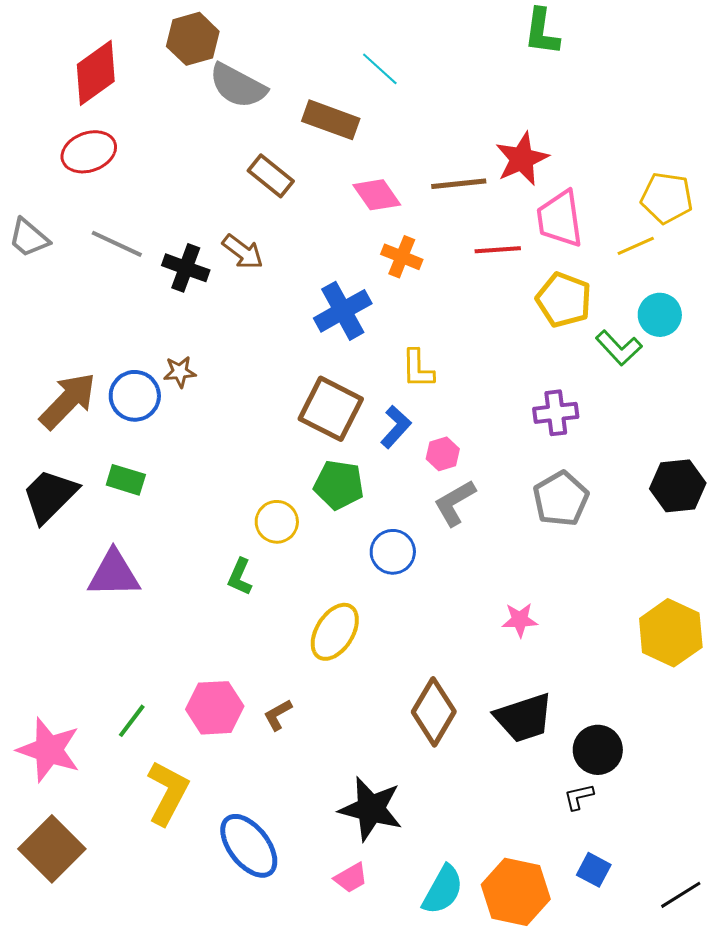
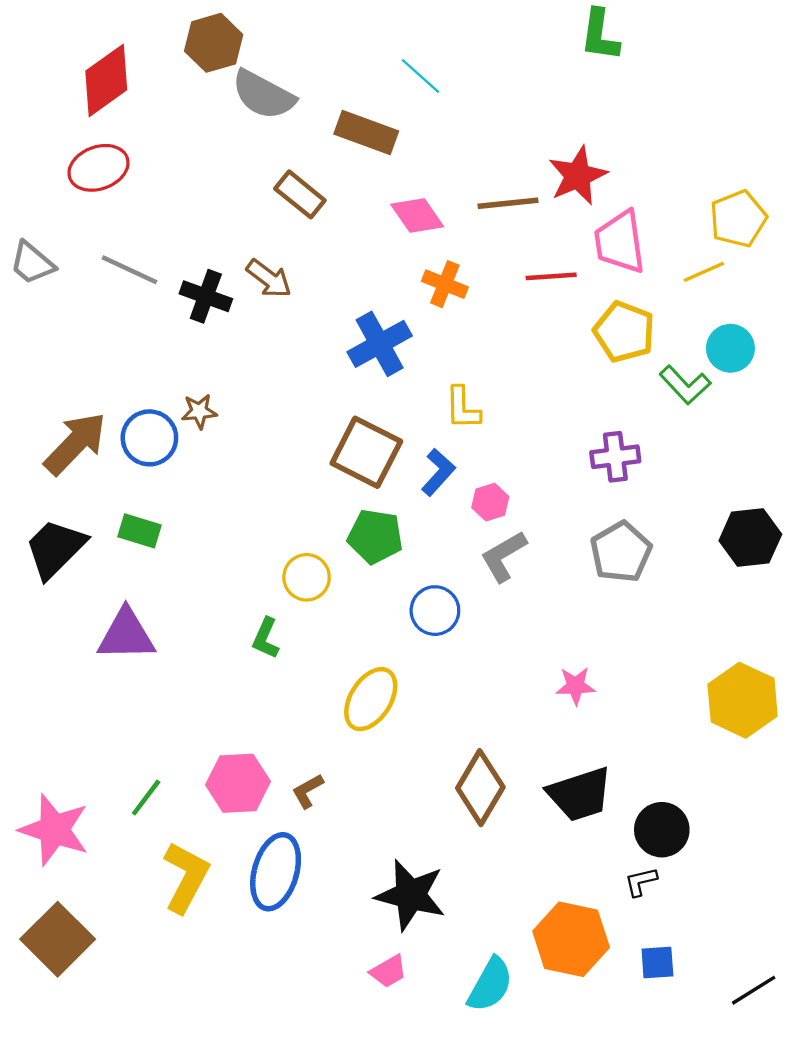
yellow pentagon: (667, 198) -> (738, 219), turned -30
blue ellipse: (249, 846) -> (276, 872), moved, turned 54
blue square: (594, 870) -> (657, 962), turned -32
orange hexagon: (516, 892) -> (571, 939), moved

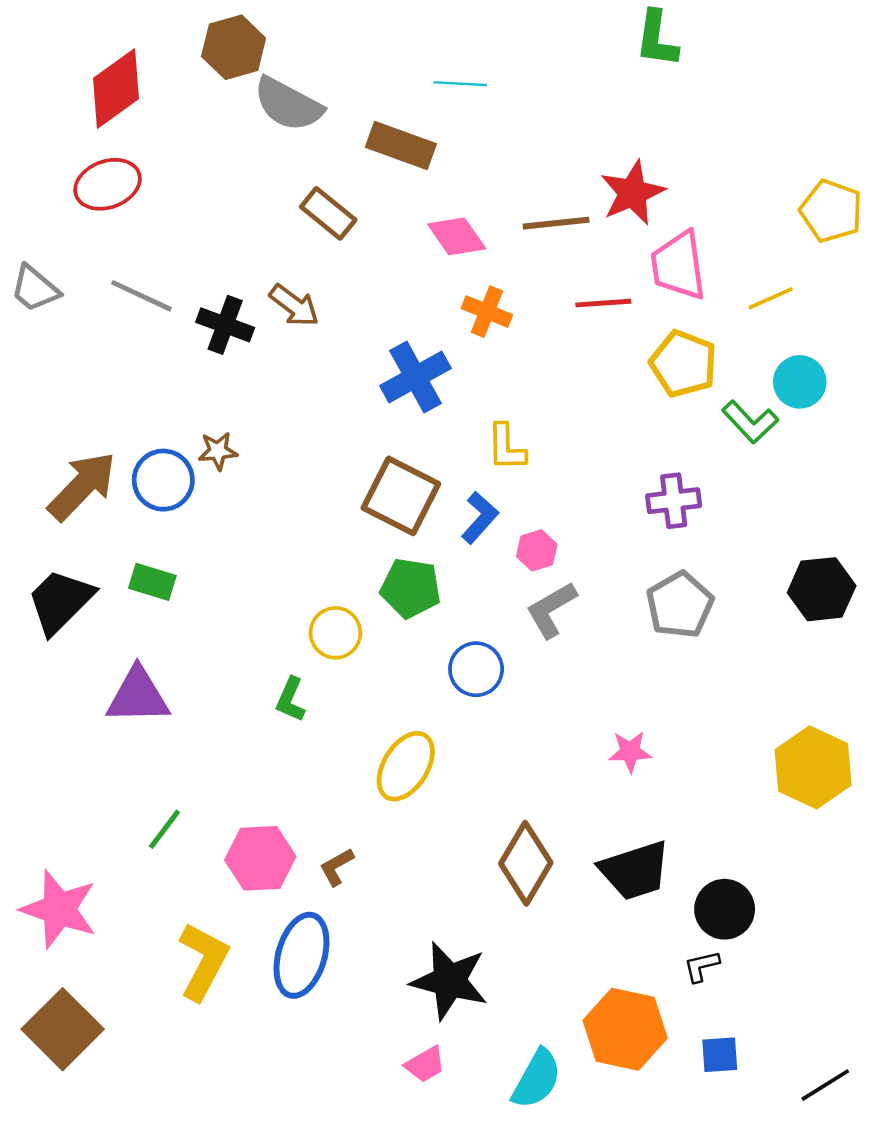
cyan line: (421, 76) -> (460, 84), turned -39
yellow pentagon: (738, 219) -> (831, 211), moved, turned -30
green line: (146, 798) -> (164, 829), moved

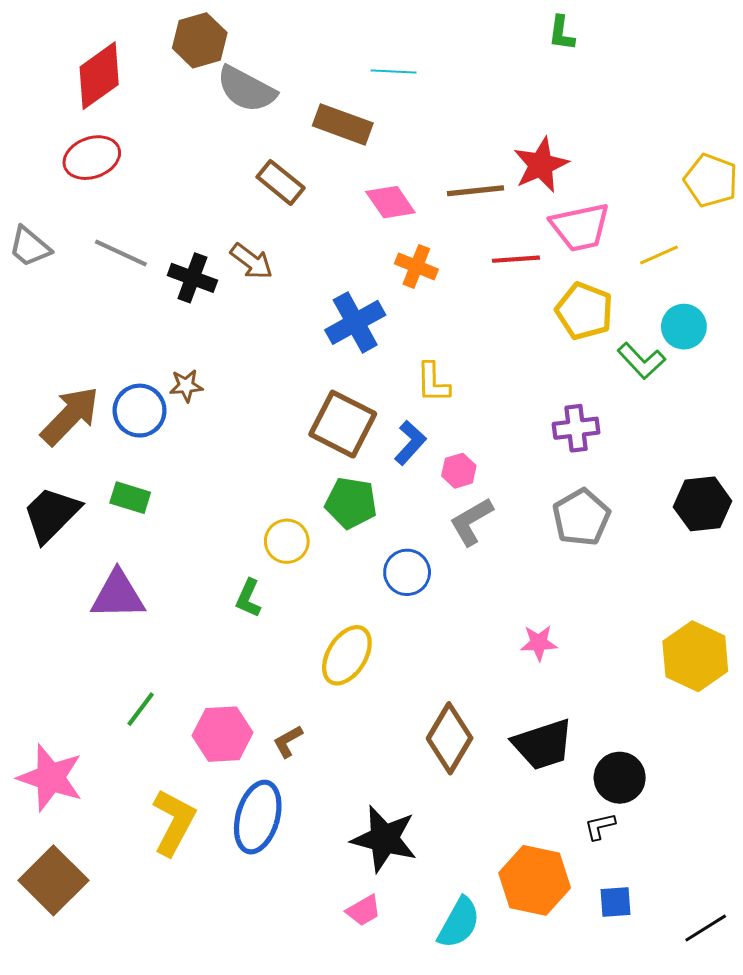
green L-shape: (657, 39) -> (562, 33), size x0.7
pink trapezoid: (679, 265) -> (580, 227), turned -94

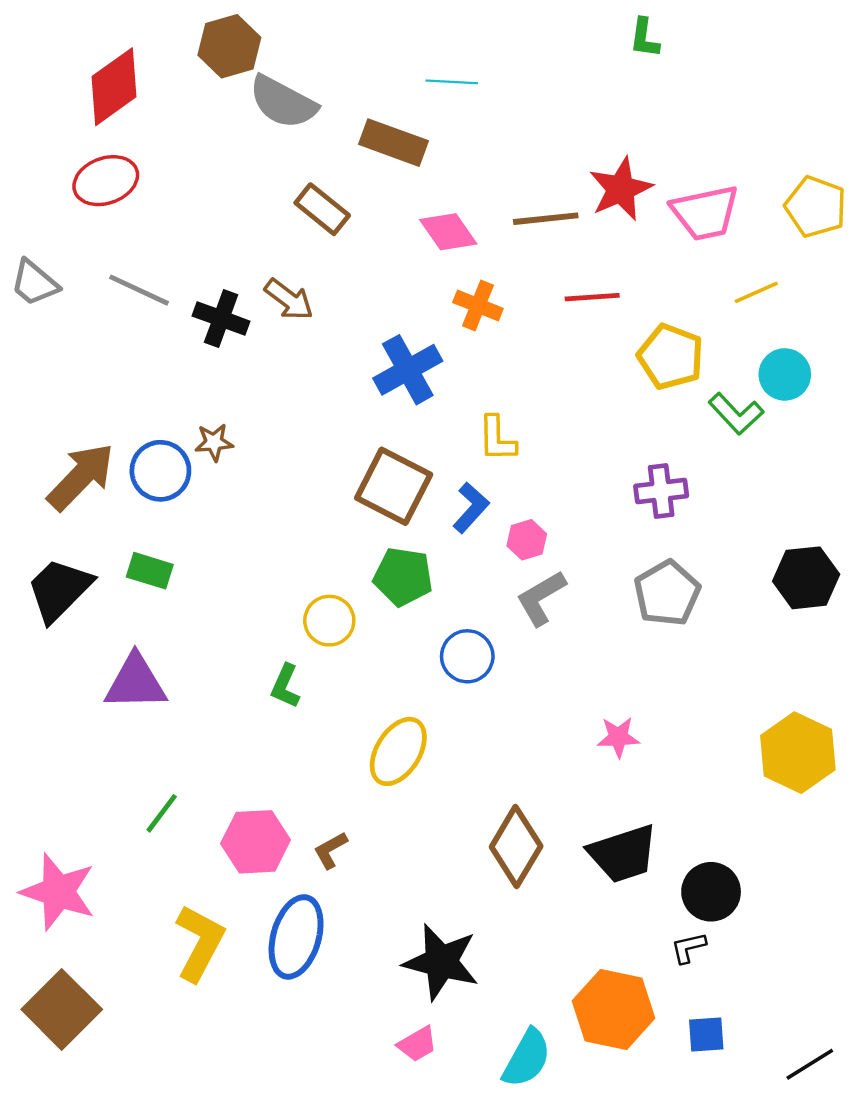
pink trapezoid: (580, 227) -> (705, 213), moved

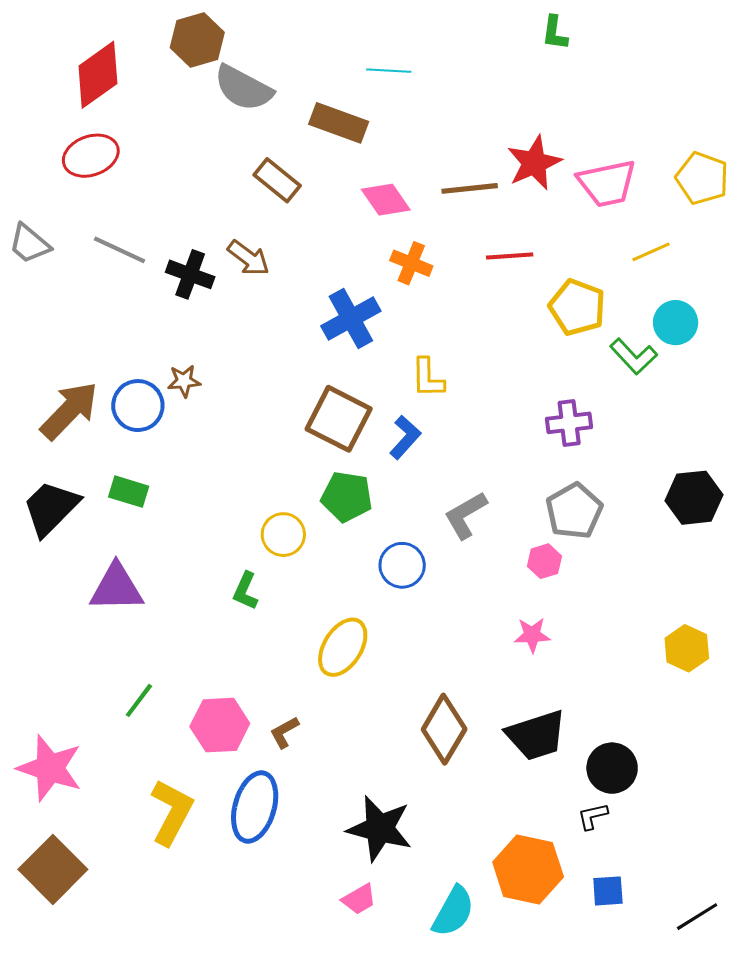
pink hexagon: (527, 540) -> (544, 561), moved
yellow hexagon: (798, 753) -> (687, 648), size x0.7

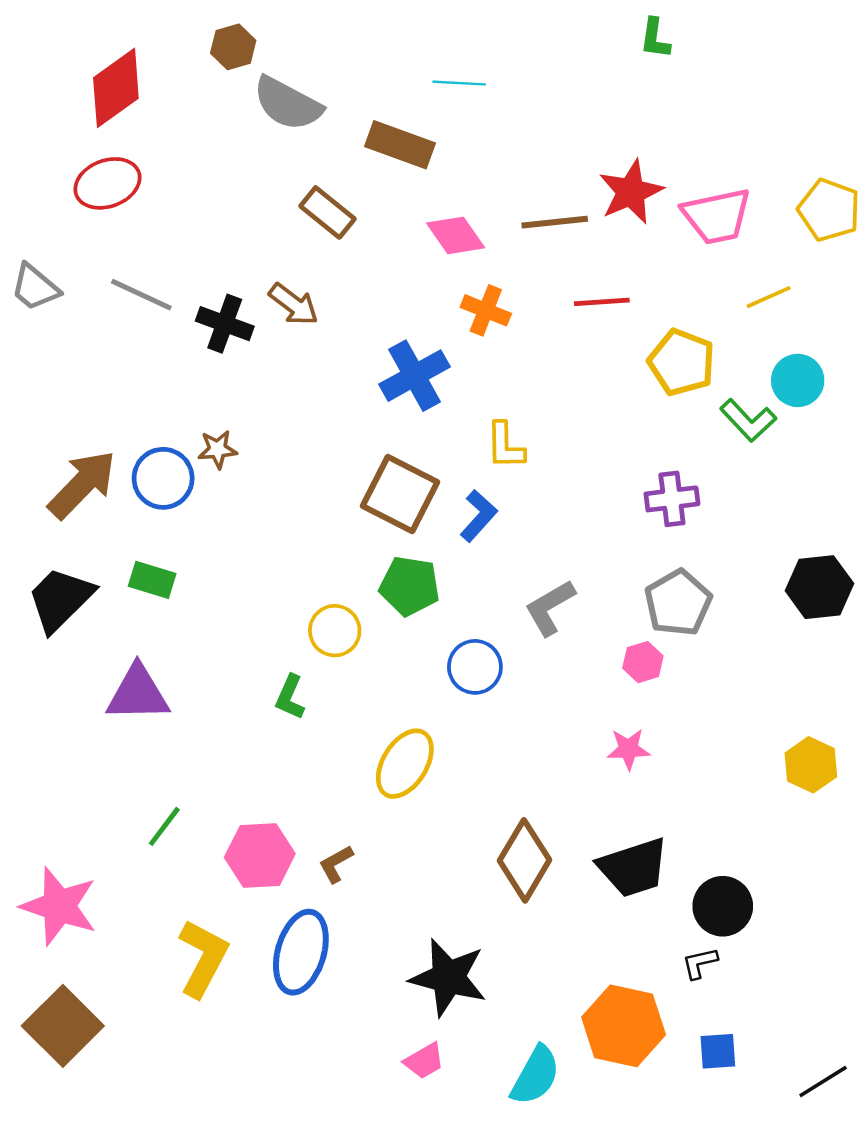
brown hexagon: (197, 40) -> (233, 47), size x0.7

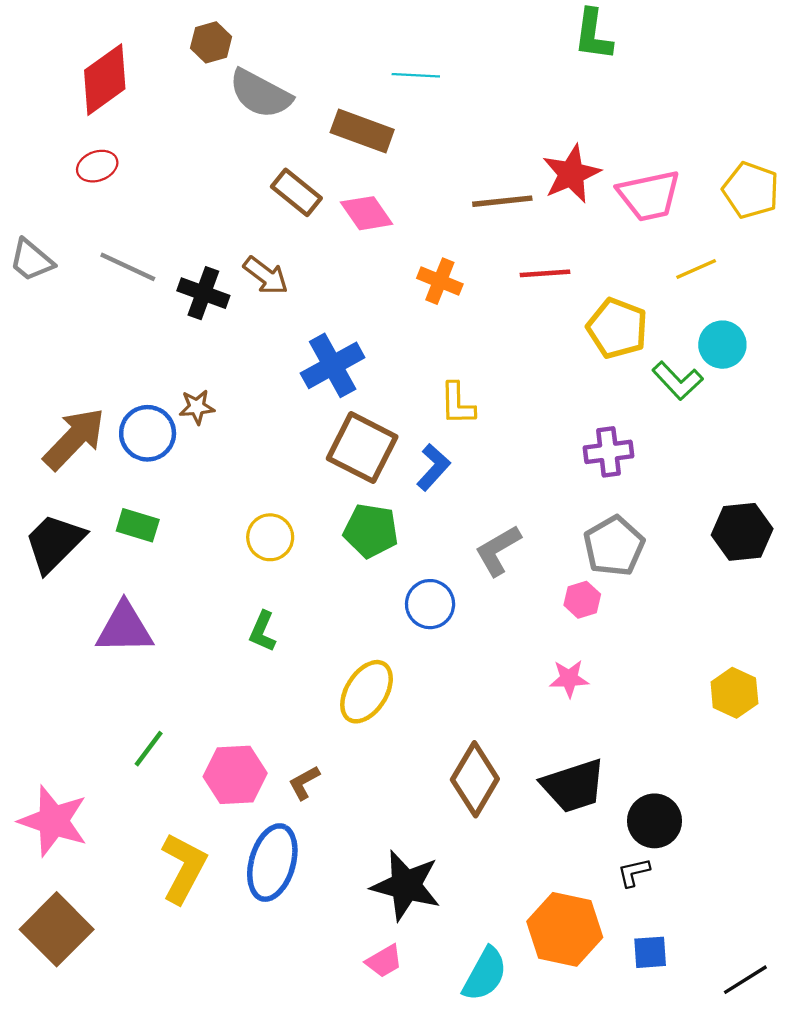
green L-shape: (655, 38) -> (593, 35), size x1.4
red ellipse: (107, 183) -> (97, 166), size x0.7
pink diamond: (456, 235) -> (367, 213), moved
blue cross: (414, 376) -> (333, 365), moved
yellow circle: (335, 631) -> (270, 537), moved

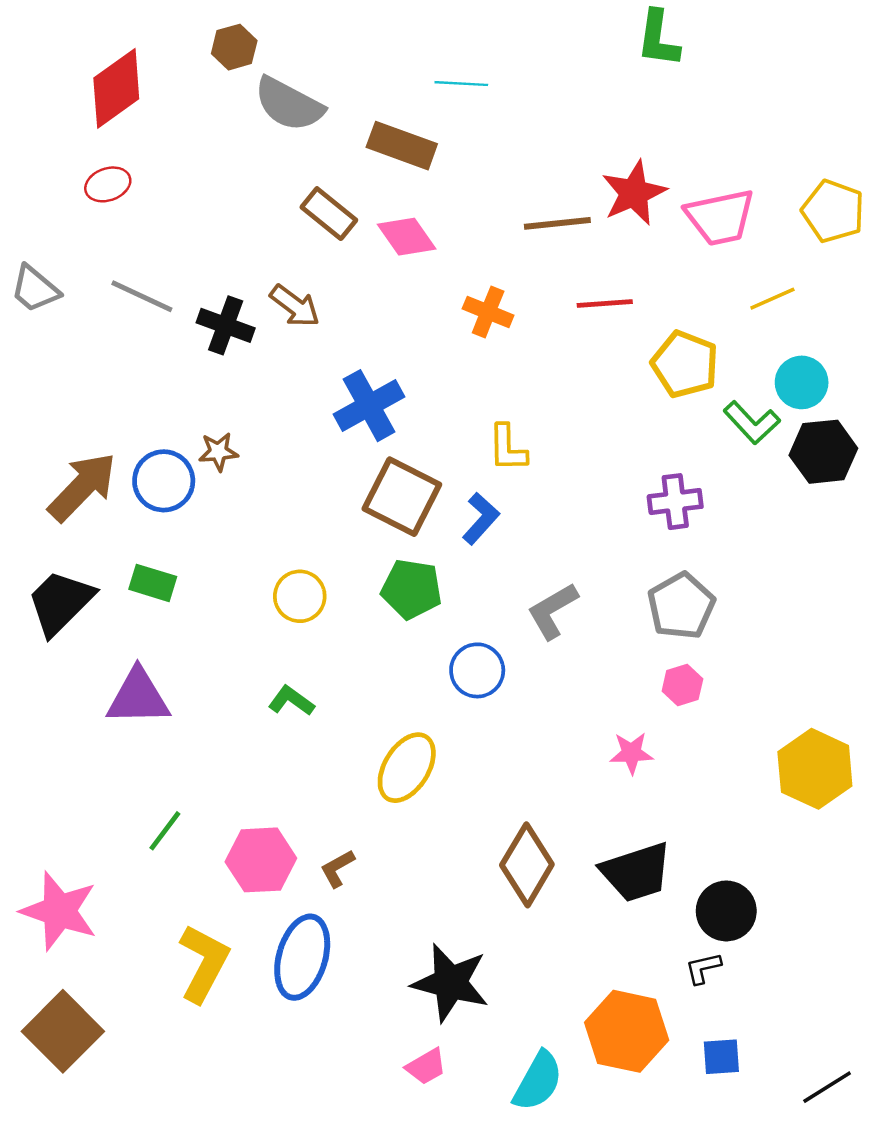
black hexagon: (742, 532) -> (823, 452), moved
pink hexagon: (582, 600) -> (682, 685), moved
green L-shape: (263, 631) -> (291, 701), turned 102
yellow hexagon: (734, 693) -> (815, 769), size x1.4

